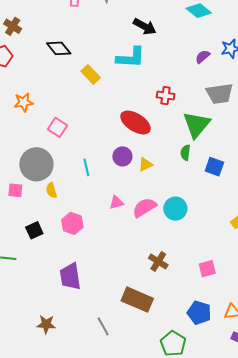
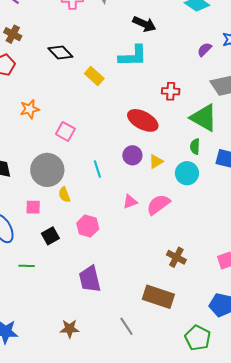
green triangle: (197, 125) -> (204, 118), turned -36
pink square: (15, 190) -> (33, 207), moved
cyan circle: (175, 209) -> (187, 173), moved

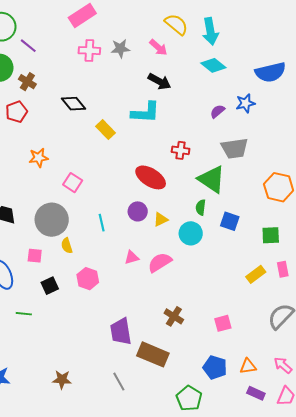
purple trapezoid: (90, 279) -> (121, 332), moved

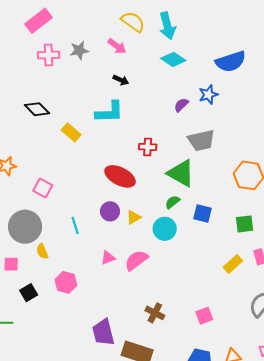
black arrow: (159, 81) -> (121, 80), size x0.7
green semicircle: (201, 207) -> (172, 202), turned 49

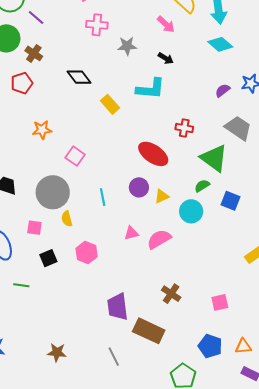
gray star: (79, 50) -> (127, 46), moved
gray trapezoid: (201, 140) -> (238, 128), turned -140

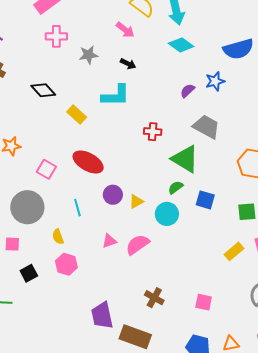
red ellipse: (153, 154) -> (88, 162), moved
yellow semicircle: (67, 219) -> (58, 237), moved
pink square: (220, 302) -> (204, 302), turned 30

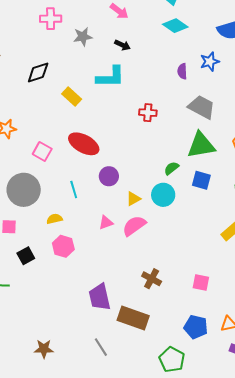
black diamond: (43, 90) -> (38, 73), turned -65
purple semicircle: (187, 91) -> (182, 71), turned -49
green triangle: (185, 159) -> (201, 145), moved, turned -40
yellow triangle: (136, 202) -> (133, 199), moved
yellow semicircle: (58, 237) -> (55, 219), turned 98

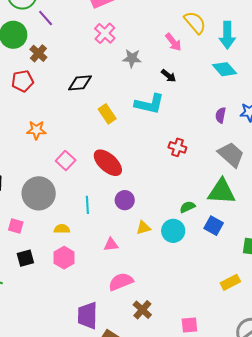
pink cross: (51, 19) -> (105, 33), turned 30
pink semicircle: (134, 226) -> (121, 282), moved
pink square: (201, 283) -> (189, 325), turned -30

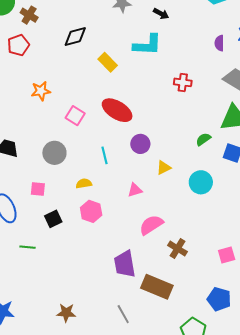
gray circle: (39, 193) -> (54, 153), size x0.7
cyan circle: (173, 231) -> (201, 182), moved

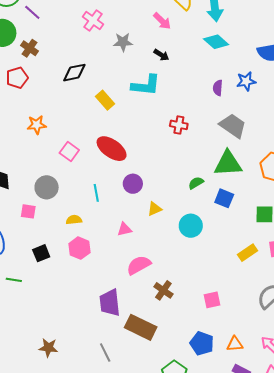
pink square: (38, 189) -> (28, 211), moved

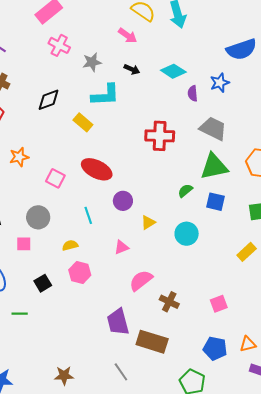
cyan diamond: (216, 42) -> (173, 71), moved
cyan L-shape: (146, 85) -> (105, 95), moved
red cross: (179, 125) -> (160, 136), size x1.6

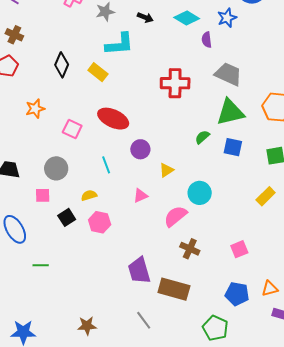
blue star: (220, 83) -> (227, 18), moved
black diamond: (49, 100) -> (62, 65), moved, turned -45
cyan circle: (187, 234) -> (200, 193), moved
pink semicircle: (141, 280) -> (175, 216), moved
black square: (43, 283) -> (67, 217), moved

